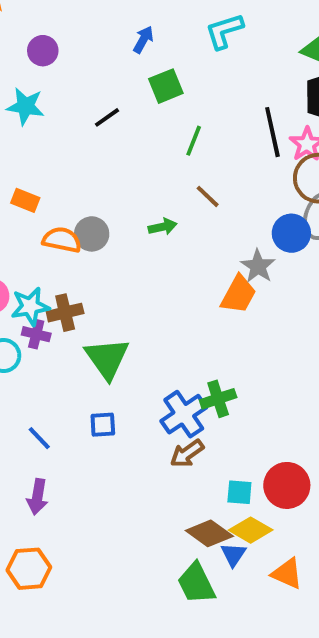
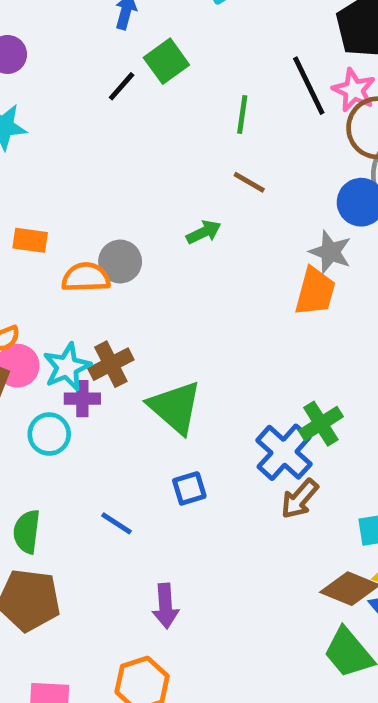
black line: (107, 117) -> (122, 86), moved
green line: (194, 141) -> (242, 114), moved
purple arrow: (37, 497) -> (165, 606), moved

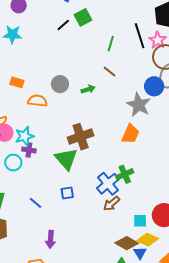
gray star: (330, 252) -> (139, 105), size x1.4
gray circle: (120, 262) -> (60, 84), moved
orange trapezoid: (315, 292) -> (130, 134), moved
brown cross: (111, 364) -> (81, 137), moved, size x1.4

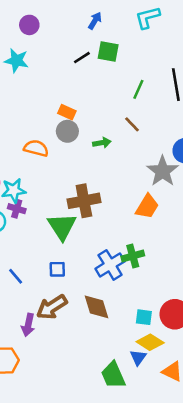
green square: (83, 17) -> (108, 51), turned 30
orange rectangle: (17, 82) -> (67, 112), moved
brown arrow: (112, 204) -> (52, 307), moved, size x1.4
brown diamond: (127, 243) -> (97, 307), moved, turned 35

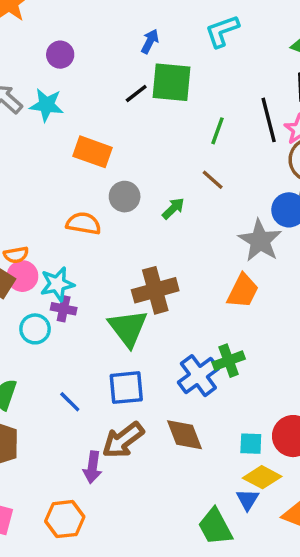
green square: (108, 51) -> (172, 82), size x1.4
orange rectangle: (67, 112) -> (93, 152), moved, size x1.5
green arrow: (102, 143) -> (173, 208), turned -30
blue square: (57, 269) -> (126, 388), size x1.5

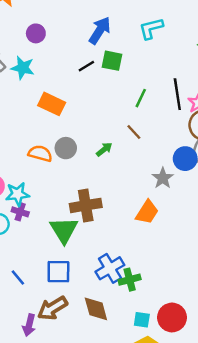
blue arrow: (150, 41) -> (100, 30), size x1.6
green square: (172, 82) -> (112, 61), size x0.7
gray circle: (125, 197) -> (66, 148), moved
gray star: (260, 241) -> (163, 178), size x0.7
green cross: (229, 361) -> (130, 280), moved

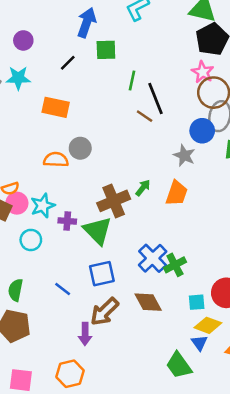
black line: (86, 66) -> (68, 63), moved
black line: (177, 94) -> (156, 98), moved
green line: (141, 98) -> (132, 80), moved
green arrow: (104, 149) -> (143, 188), moved
purple cross: (20, 212) -> (67, 221), moved

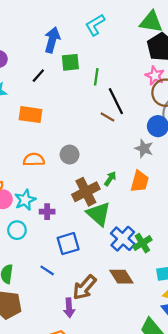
green line: (132, 80) -> (96, 77), moved
gray circle: (80, 148) -> (70, 155), moved
green triangle: (98, 231) -> (99, 214), moved
blue square: (102, 274) -> (68, 244), moved

